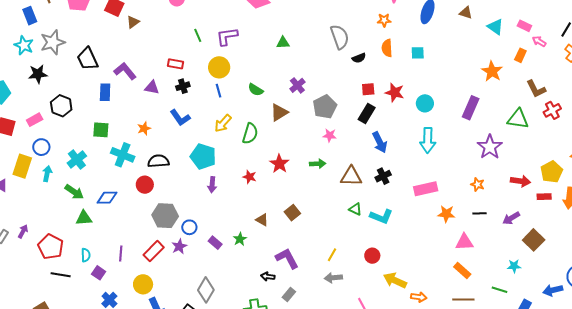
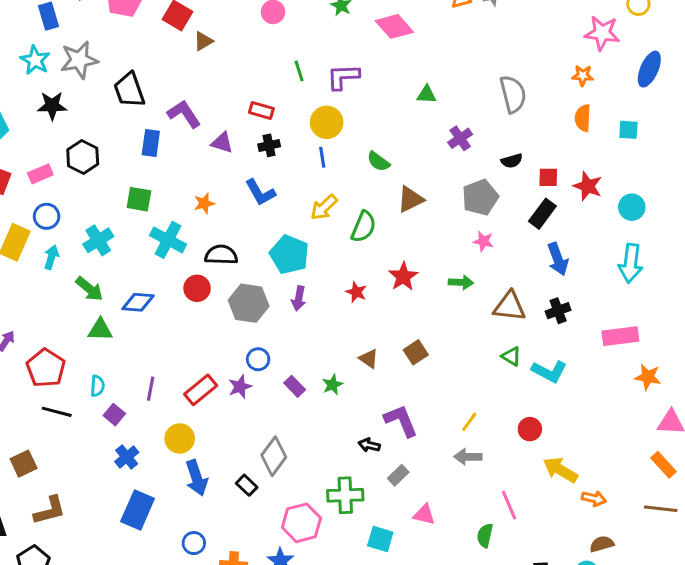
black semicircle: (359, 58) -> (512, 161), moved
purple cross: (297, 85) -> (460, 138), moved
gray hexagon: (165, 216) -> (249, 303), moved

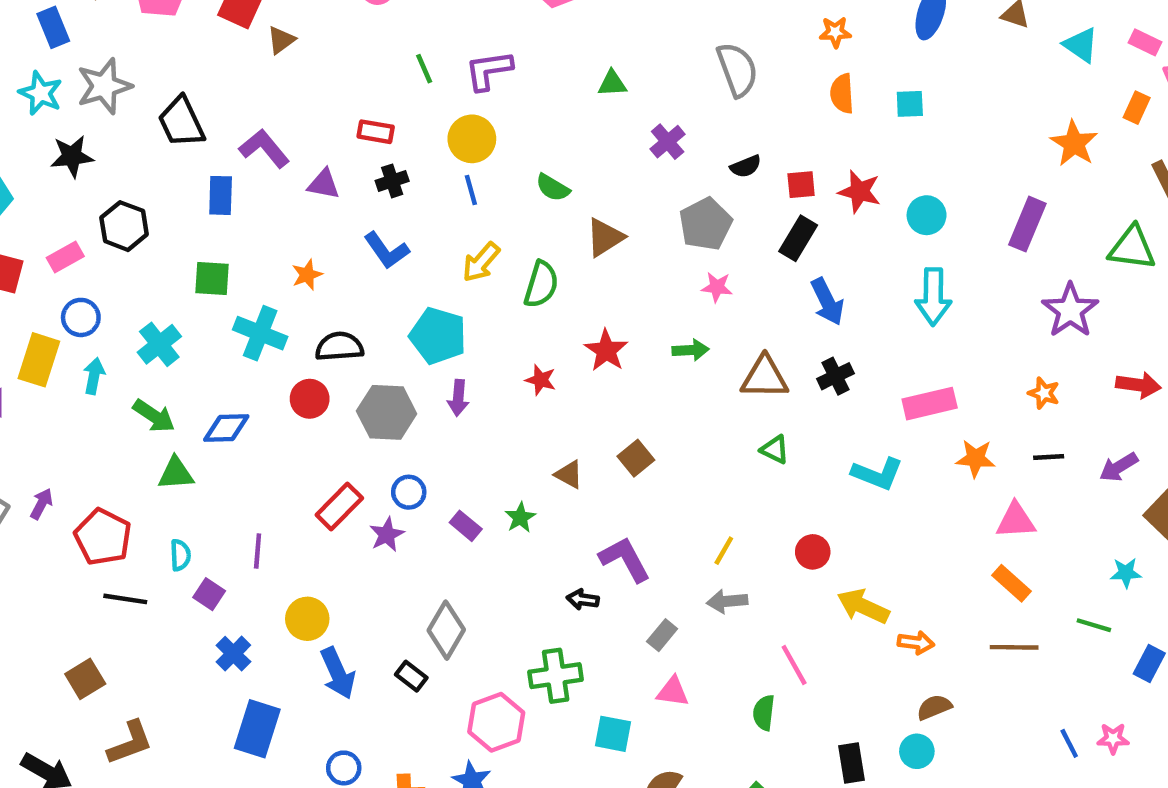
cyan L-shape: (549, 371) -> (877, 474), moved
red rectangle: (201, 390) -> (339, 506), moved
gray rectangle: (398, 475) -> (662, 635), moved

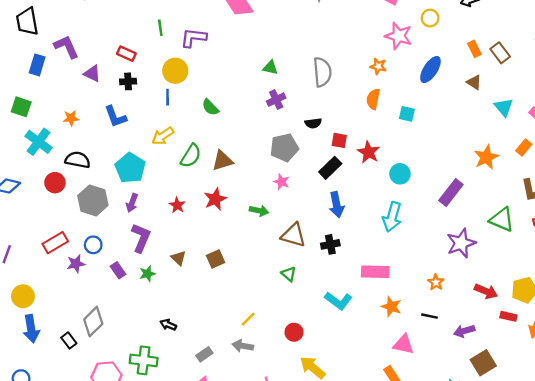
green triangle: (612, 83) -> (270, 68), moved
brown triangle: (605, 237) -> (222, 161), moved
purple L-shape: (625, 559) -> (141, 238), moved, turned 36

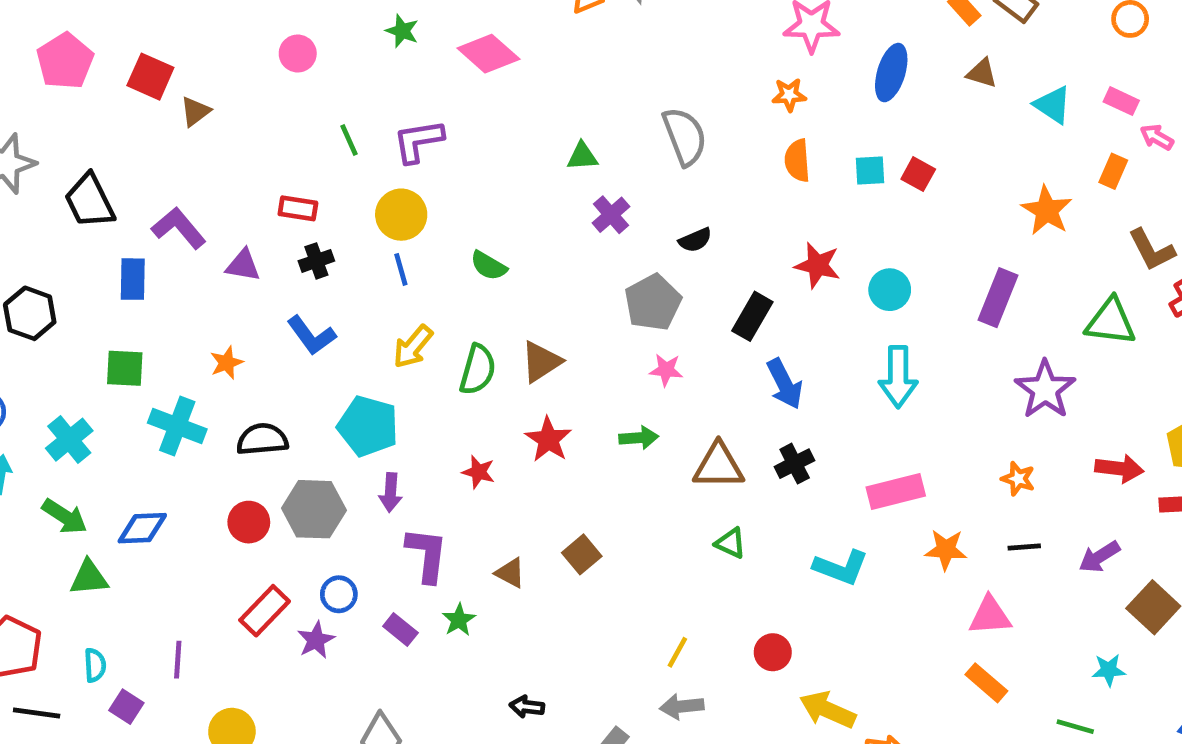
red square: (339, 140) -> (918, 174), moved, turned 35
red circle: (55, 183) -> (249, 522), moved

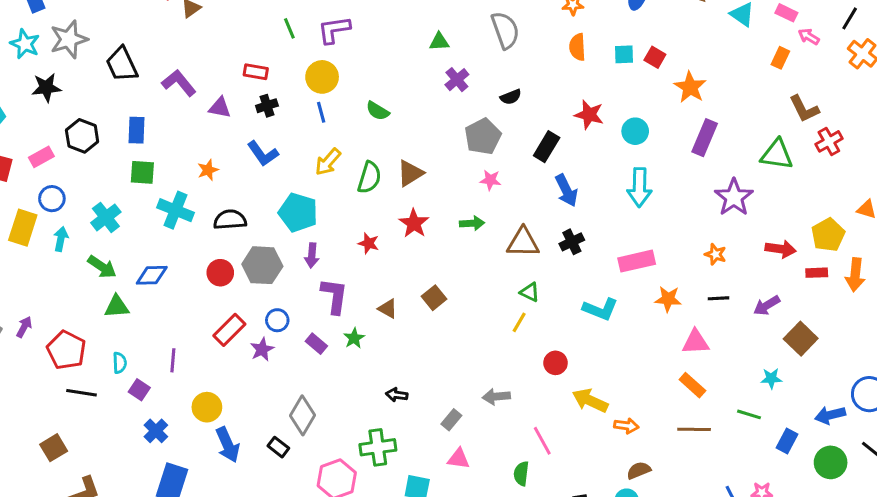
orange star: (1047, 210) -> (690, 87), moved
blue rectangle: (133, 279) -> (136, 130), moved
yellow line: (677, 652) -> (519, 322), moved

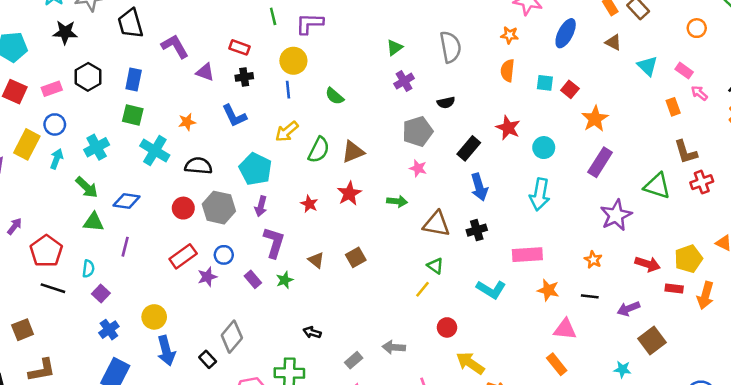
green triangle: (439, 42) -> (395, 48), turned -42
orange rectangle: (780, 58) -> (673, 107), turned -54
purple line: (173, 360) -> (125, 247), moved

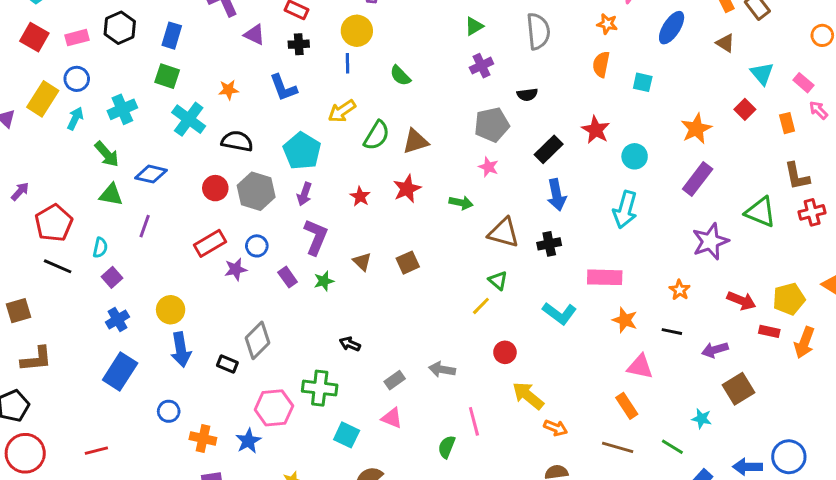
red square: (570, 89) -> (745, 109), moved
black rectangle: (208, 359) -> (227, 364), turned -30

